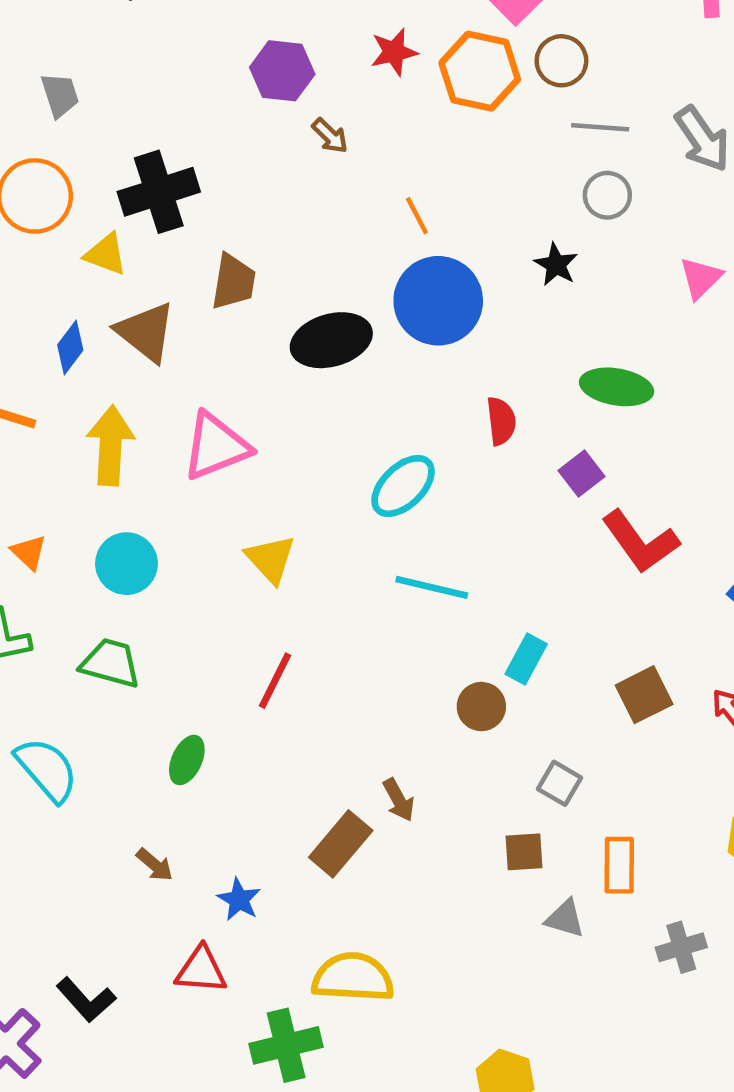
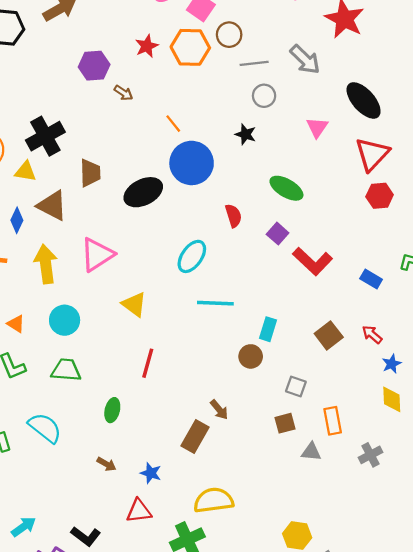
green ellipse: (617, 387) -> (286, 188), turned 32

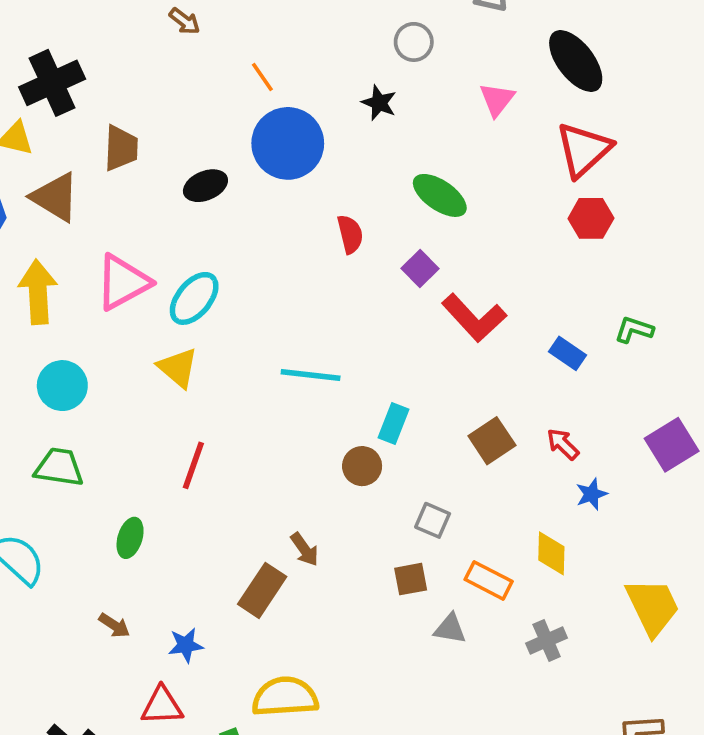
black ellipse: (143, 192) -> (205, 186), size x0.7
cyan ellipse: (192, 256) -> (194, 298), moved
yellow diamond: (392, 399) -> (551, 553), moved
orange rectangle: (333, 421) -> (489, 580), turned -56
blue star: (151, 473) -> (186, 645), turned -30

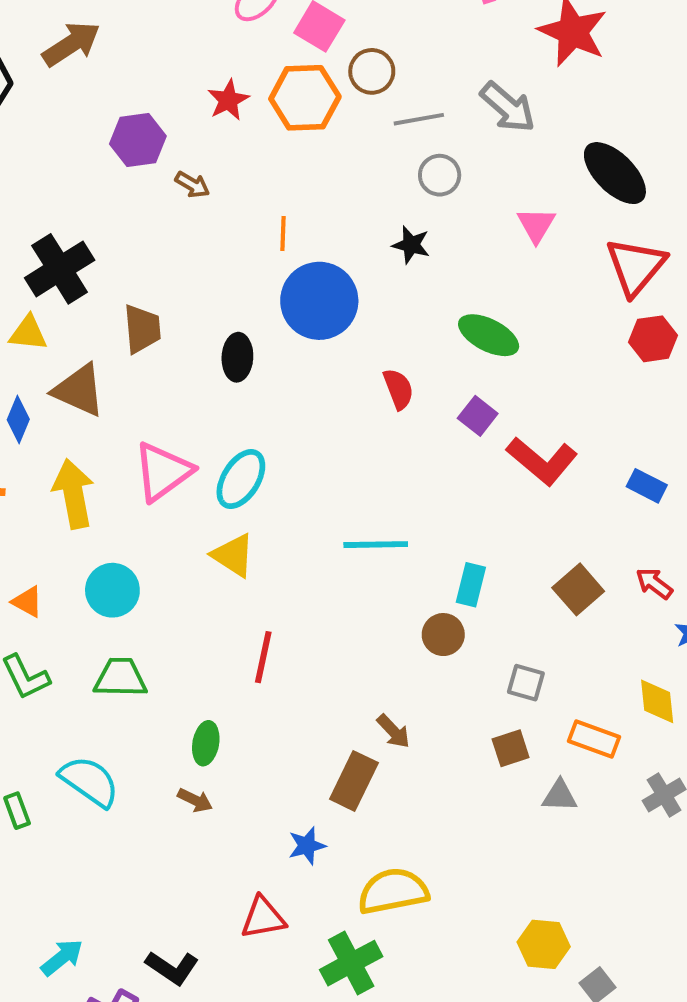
orange line: (262, 77) -> (283, 234), turned 44
black ellipse: (205, 186) -> (237, 357), turned -57
brown arrow: (114, 625) -> (195, 800), moved
blue star: (186, 645) -> (307, 846), moved

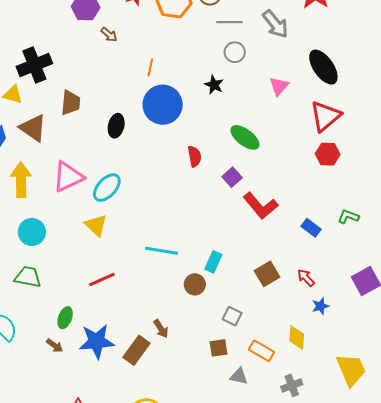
cyan line: (376, 545) -> (162, 251), moved
red line: (263, 657) -> (102, 279), turned 44
blue star: (307, 846) -> (97, 341), moved, size x1.8

